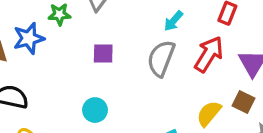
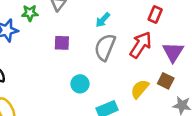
cyan arrow: (173, 21) -> (103, 20), moved
cyan circle: (95, 110) -> (80, 84), moved

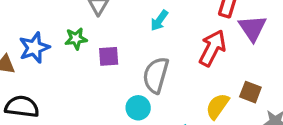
green star: (30, 13) -> (76, 39), moved
gray semicircle: (105, 47) -> (156, 75), moved
purple triangle: (173, 52) -> (253, 28), moved

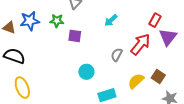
gray semicircle: (156, 75) -> (117, 55), moved, size x0.6

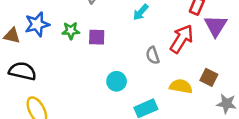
green star: (57, 21) -> (71, 31), moved
gray semicircle: (117, 55) -> (153, 55), turned -40
yellow semicircle: (136, 81) -> (181, 86), turned 60

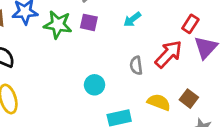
green star: (71, 31) -> (58, 25), size x1.5
purple square: (97, 37) -> (89, 22), moved

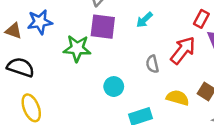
purple square: (89, 22) -> (103, 27), size x1.5
green star: (58, 25) -> (77, 48), moved

